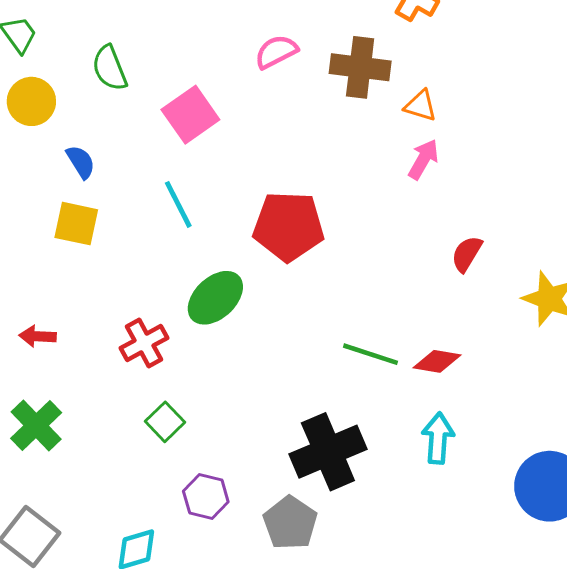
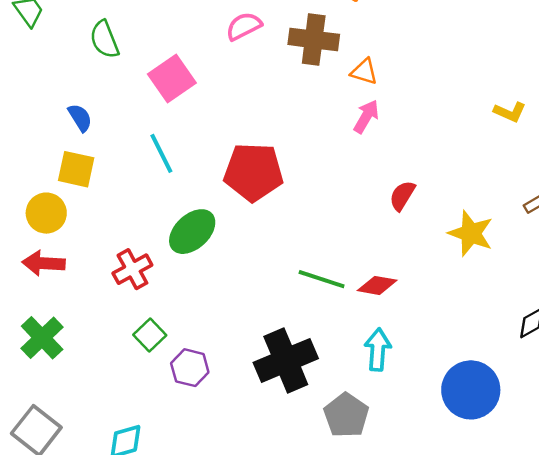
yellow circle: (31, 101) -> (46, 213), moved
red arrow: (38, 336) -> (44, 263), size x1.4
purple hexagon: (206, 497) -> (190, 368), moved
gray pentagon: (290, 523) -> (346, 415), moved

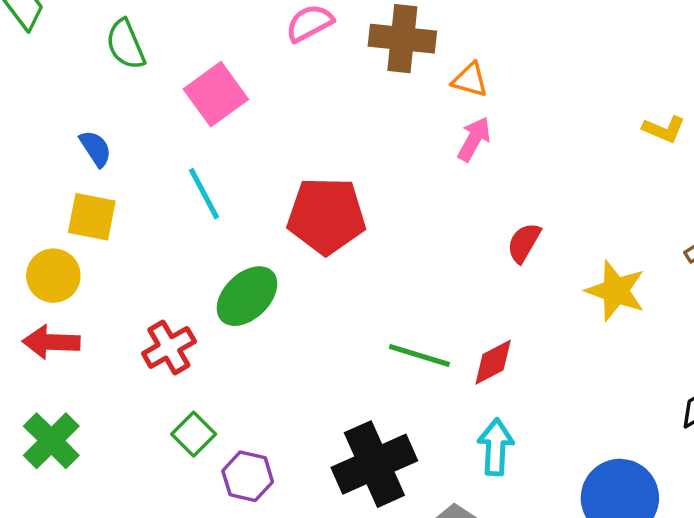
red diamond: (377, 285) -> (493, 362), turned -36

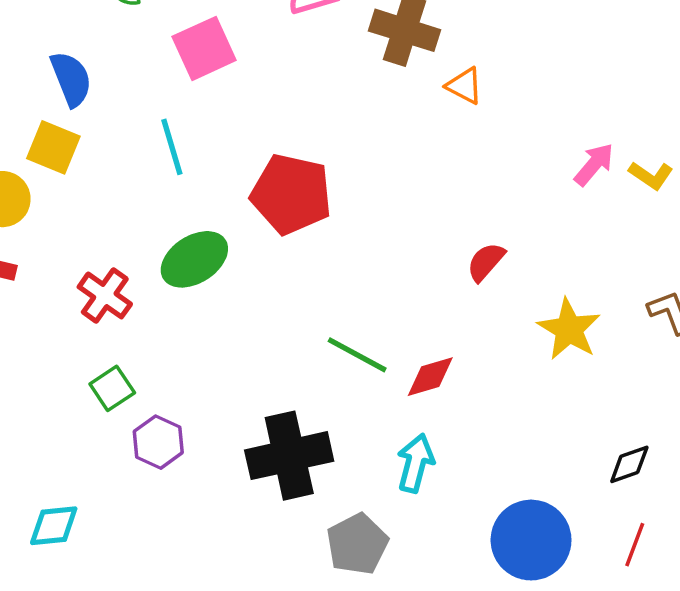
pink arrow: (474, 139) -> (594, 164), moved
blue semicircle: (95, 149) -> (71, 79), size x1.4
red cross: (169, 347) -> (105, 295), turned -36

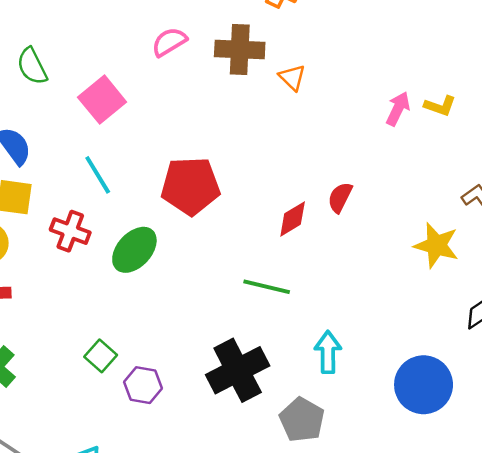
orange triangle: (464, 86) -> (292, 77), turned 32
red cross: (105, 295) -> (70, 231), moved
yellow star: (569, 329) -> (436, 245), moved
red diamond: (430, 377) -> (293, 219), moved

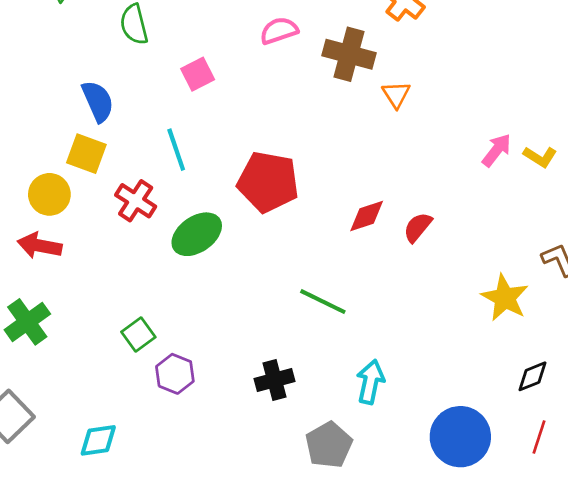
pink square: (102, 100) -> (198, 74), size x0.7
red diamond: (293, 219) -> (367, 216), moved
black cross: (238, 370) -> (274, 380), size x0.6

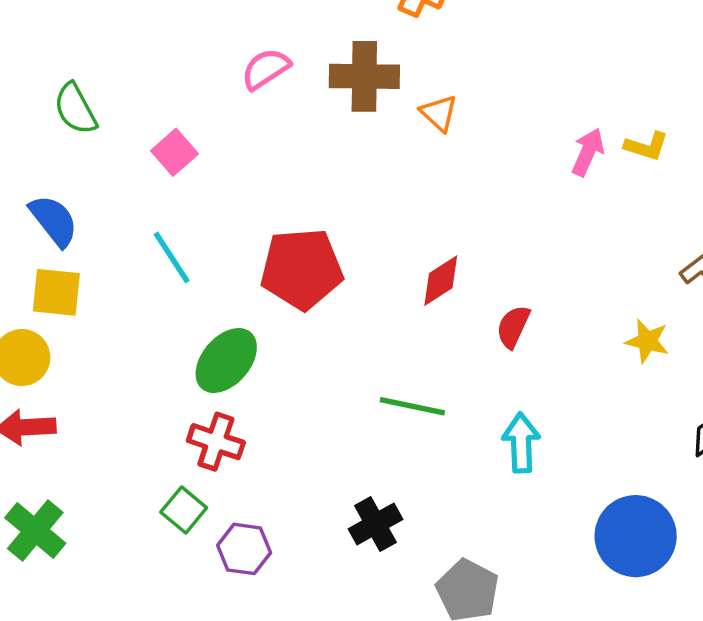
red cross: (136, 201) -> (216, 442), moved
red semicircle: (418, 227) -> (513, 327), moved
yellow star: (505, 298) -> (647, 341), size x0.7
cyan arrow: (370, 382) -> (521, 443), moved

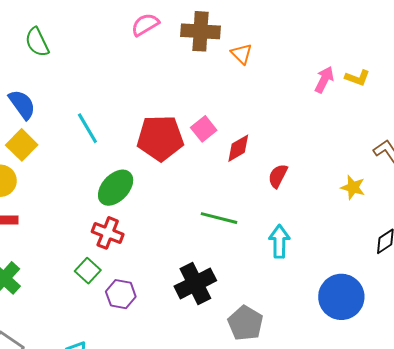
pink square: (174, 152) -> (204, 129), moved
yellow square: (56, 292) -> (22, 145), turned 36
black cross: (375, 524) -> (195, 283), size x1.4

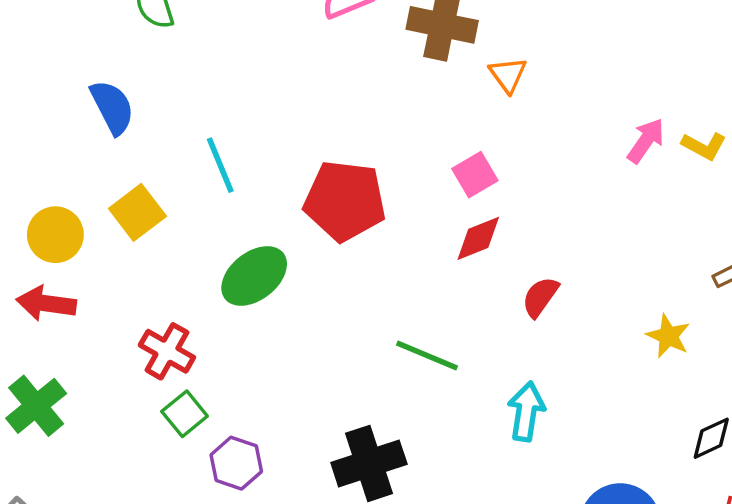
pink square: (204, 129) -> (475, 175), moved
yellow square: (22, 145) -> (137, 212), moved
red cross: (108, 233) -> (167, 351), moved

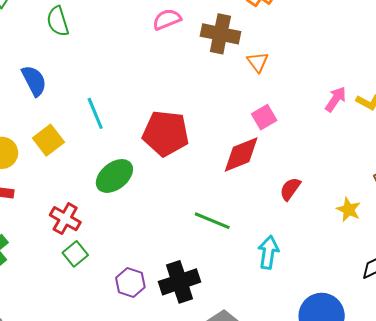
pink square: (475, 175) -> (264, 117), moved
red diamond: (478, 238) -> (241, 155), size x1.4
red semicircle: (540, 297) -> (290, 189), moved
purple hexagon: (236, 463) -> (130, 282), moved

